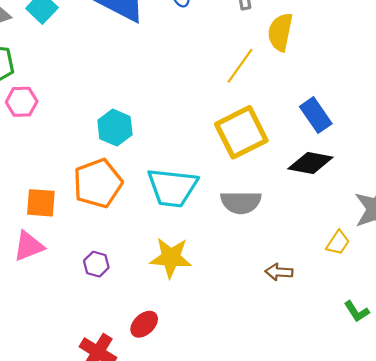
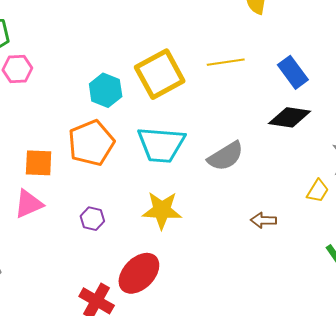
yellow line: (240, 66) -> (226, 62), moved, turned 48
yellow square: (241, 132) -> (160, 74), moved
gray semicircle: (241, 202) -> (226, 156), turned -30
red ellipse: (144, 324) -> (139, 273), size x1.6

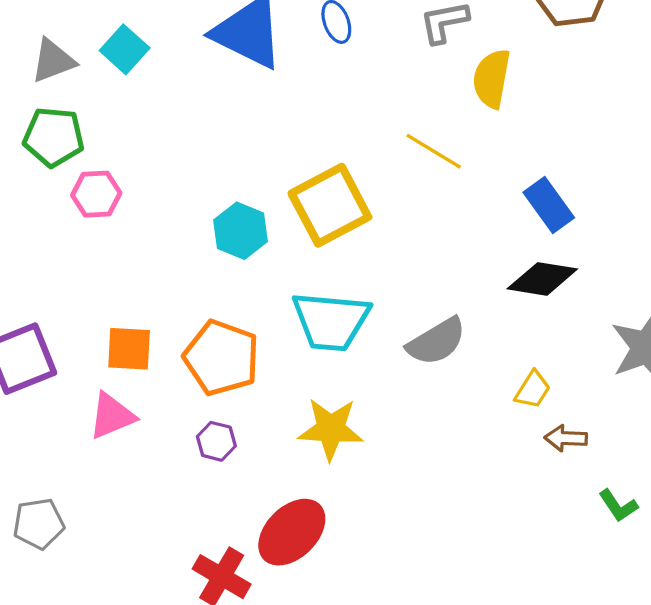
yellow line: (226, 62) -> (434, 151), moved, turned 39
orange pentagon: (91, 143) -> (221, 358), moved, turned -30
yellow trapezoid: (318, 191) -> (533, 390), moved
brown arrow: (263, 220) -> (566, 438), moved

